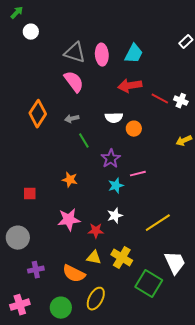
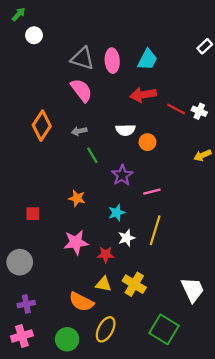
cyan star: (116, 186) -> (117, 213), moved
yellow line: (158, 223) -> (155, 230), moved, turned -40
purple cross: (36, 270) -> (26, 304), moved
green square: (149, 284) -> (164, 329), moved

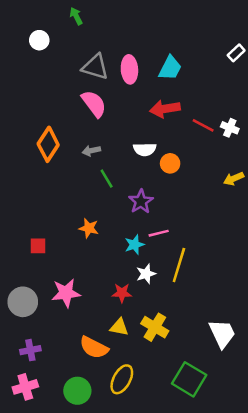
green arrow: (19, 14) -> (76, 16), moved, turned -72
pink line: (152, 192) -> (159, 233), moved
pink star: (76, 242) -> (66, 293), moved

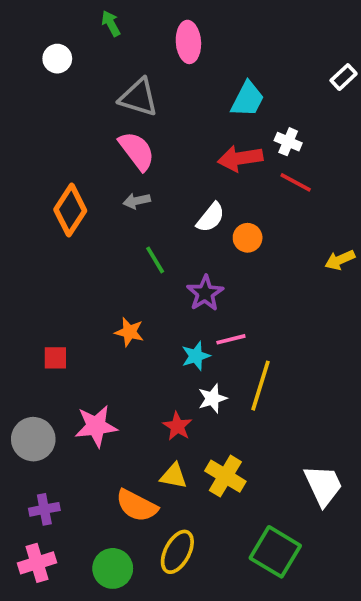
pink ellipse: (129, 69) -> (188, 42), moved
white cross: (230, 128) -> (288, 142), moved
white semicircle: (145, 149) -> (211, 217), turned -50
gray arrow: (91, 151) -> (137, 201), moved
red star: (122, 293) -> (177, 426), turned 30

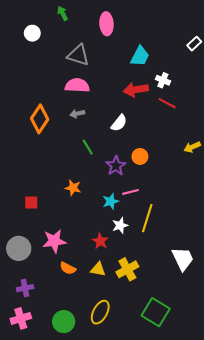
pink semicircle: (137, 151) -> (77, 85), turned -50
orange circle: (248, 238) -> (140, 156), moved
yellow cross: (225, 476) -> (127, 269), turned 30
white trapezoid: (323, 485) -> (183, 259), moved
orange semicircle: (137, 506) -> (68, 268), moved, size x0.7

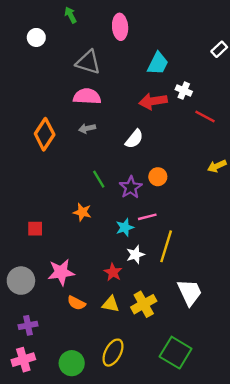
red line: (167, 103) -> (205, 117), moved
green line: (88, 147) -> (99, 179), moved
white trapezoid: (183, 259) -> (190, 292), moved

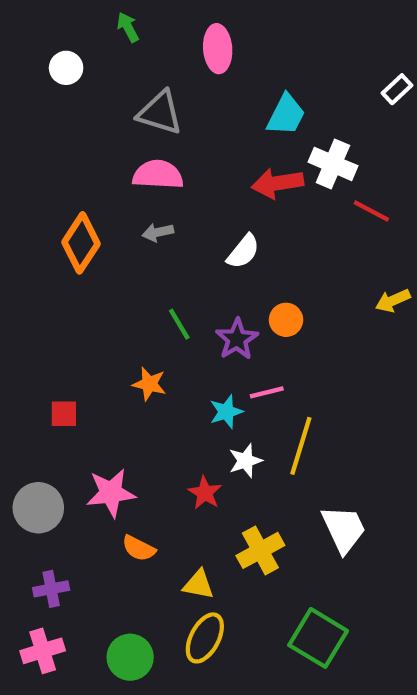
white cross: (184, 91) -> (333, 164), size x1.5
yellow triangle: (111, 304) -> (198, 585), moved

